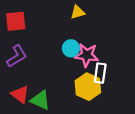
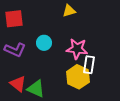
cyan circle: (71, 48) -> (44, 43), moved
purple L-shape: (17, 56) -> (15, 50), turned 55

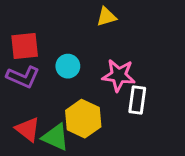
red square: (14, 19) -> (25, 46), moved
yellow hexagon: (78, 77) -> (83, 119), moved

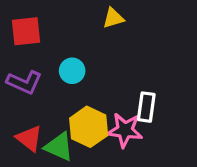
red square: (25, 46) -> (26, 31), moved
pink star: (119, 75) -> (125, 130), moved

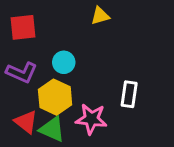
yellow hexagon: (89, 127) -> (55, 97), moved
pink star: (125, 130) -> (91, 119), moved

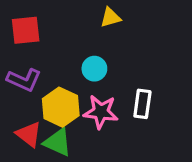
cyan circle: (64, 62) -> (94, 69), moved
pink star: (91, 119) -> (101, 112), moved

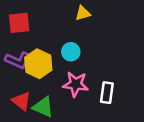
white rectangle: (142, 104) -> (107, 93), moved
yellow hexagon: (61, 107) -> (38, 64), moved

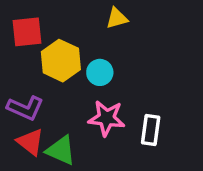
purple L-shape: (18, 60) -> (25, 108), moved
yellow hexagon: (38, 64) -> (61, 61), moved

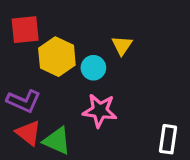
yellow triangle: (117, 18) -> (122, 46), moved, turned -40
white rectangle: (151, 130) -> (168, 139), moved

